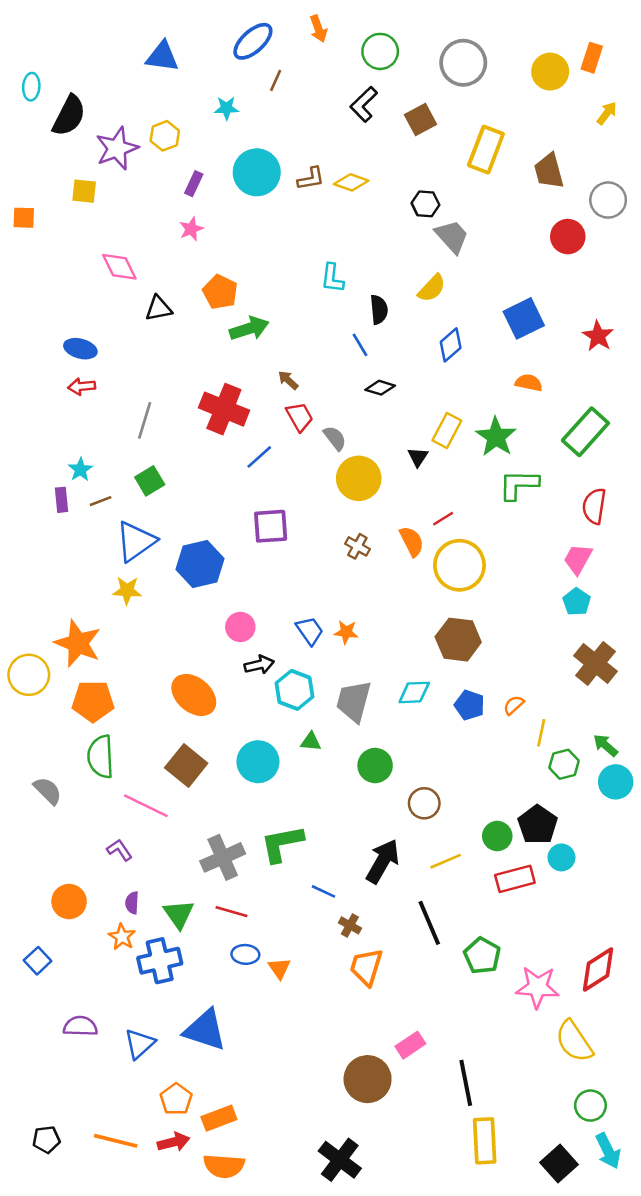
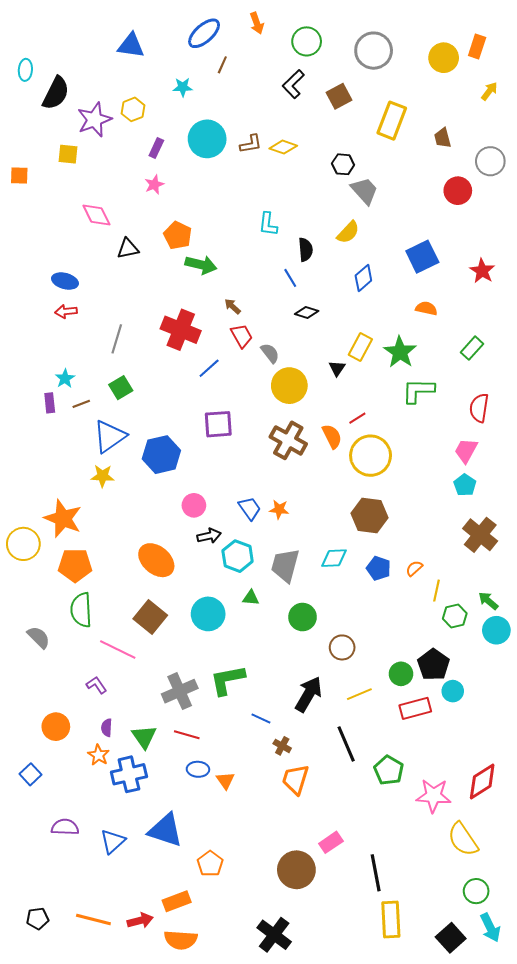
brown trapezoid: (549, 171) -> (443, 138), size x0.7
green arrow: (249, 328) -> (201, 265), turned 32
green rectangle: (585, 432) -> (472, 348), size x0.6
brown cross: (357, 546) -> (288, 440), size x1.8
orange pentagon: (176, 1099) -> (210, 864), moved

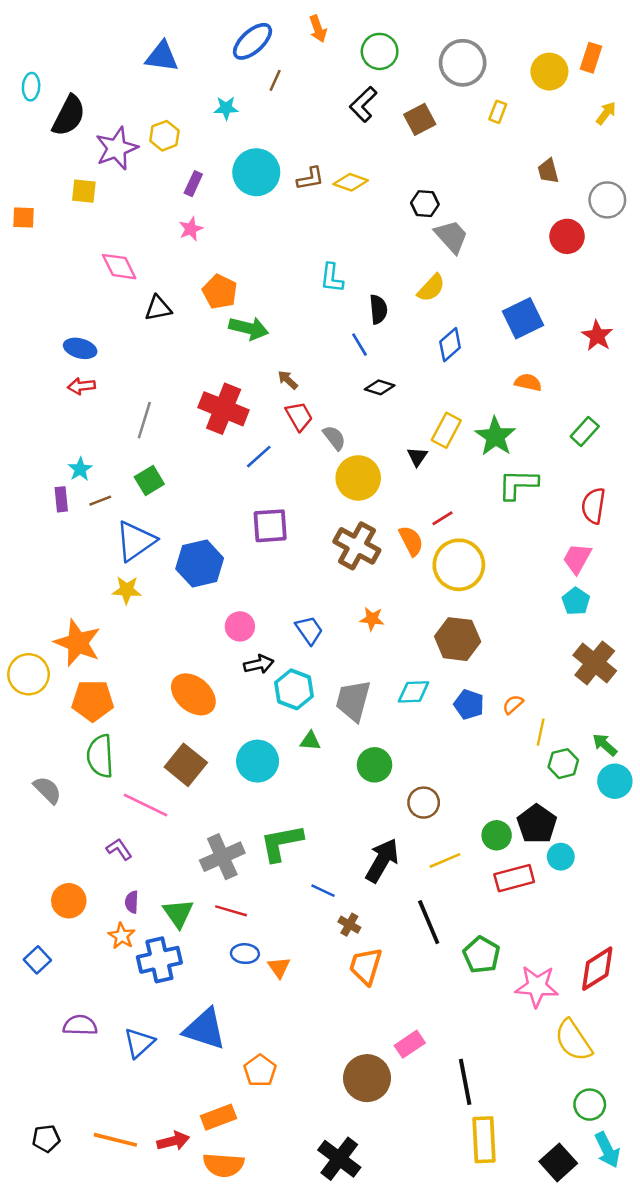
yellow rectangle: (392, 121) -> (498, 112), moved, size x0.5
orange star: (279, 509) -> (372, 619), moved

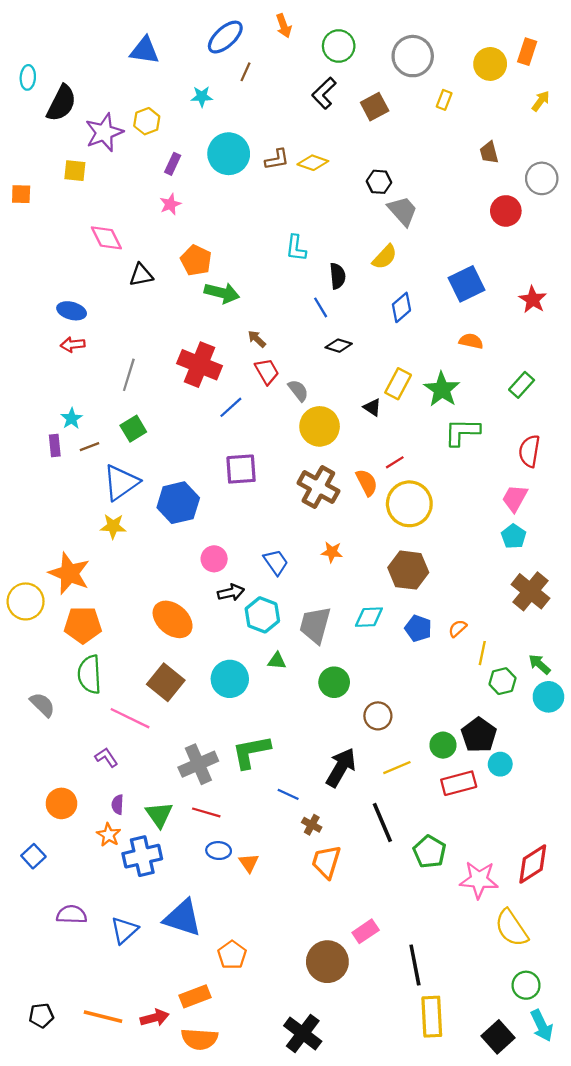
black triangle: (417, 457) -> (372, 407), turned -30

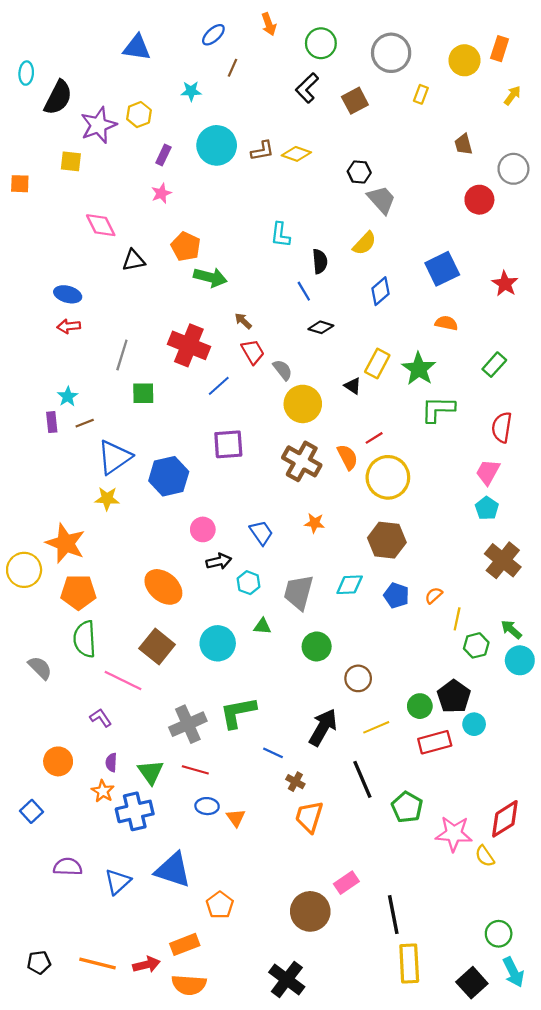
blue ellipse: (225, 37) -> (213, 35), size x0.7
green square: (133, 429) -> (143, 393), moved, turned 30
cyan hexagon: (262, 615) -> (249, 583), size x0.7
yellow semicircle: (511, 928) -> (485, 856), moved, size x0.6

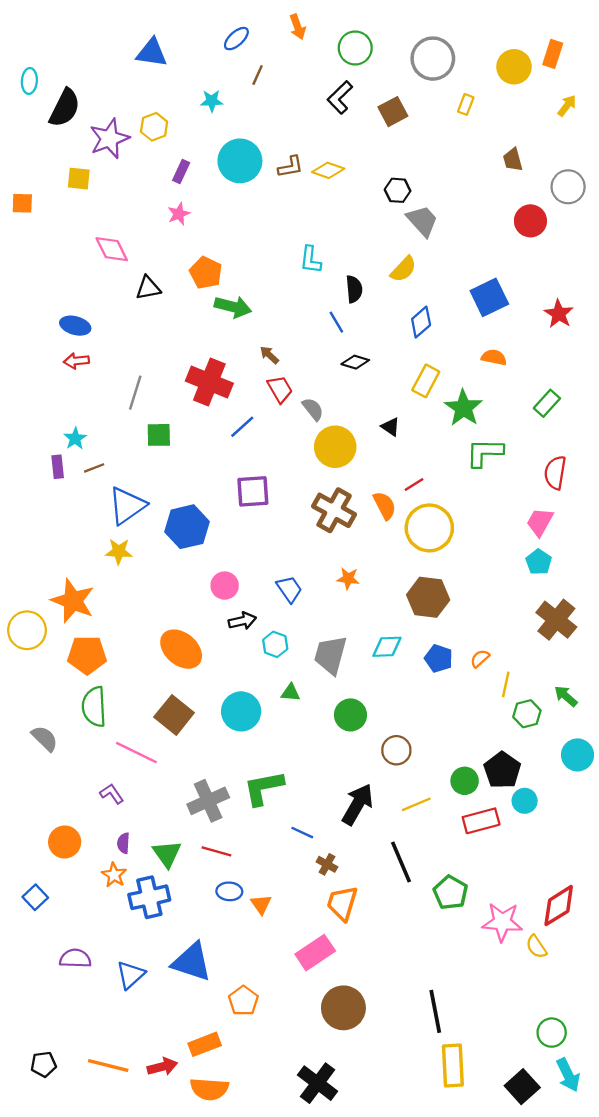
yellow rectangle: (377, 364) -> (426, 381), moved
cyan circle: (520, 660) -> (578, 755), moved
pink rectangle: (346, 883) -> (315, 953), moved, size x1.4

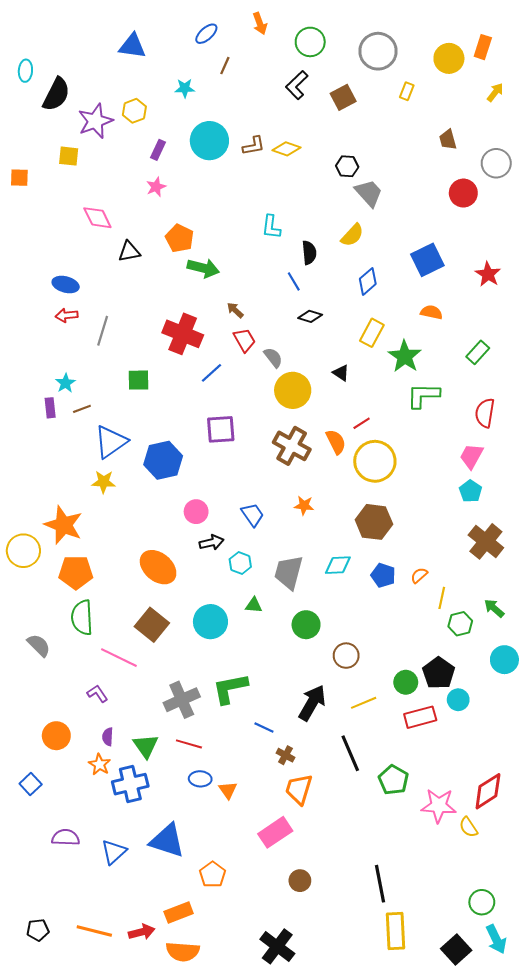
gray line: (135, 393) -> (103, 331), moved
brown circle: (343, 1008) -> (300, 881), size x0.6

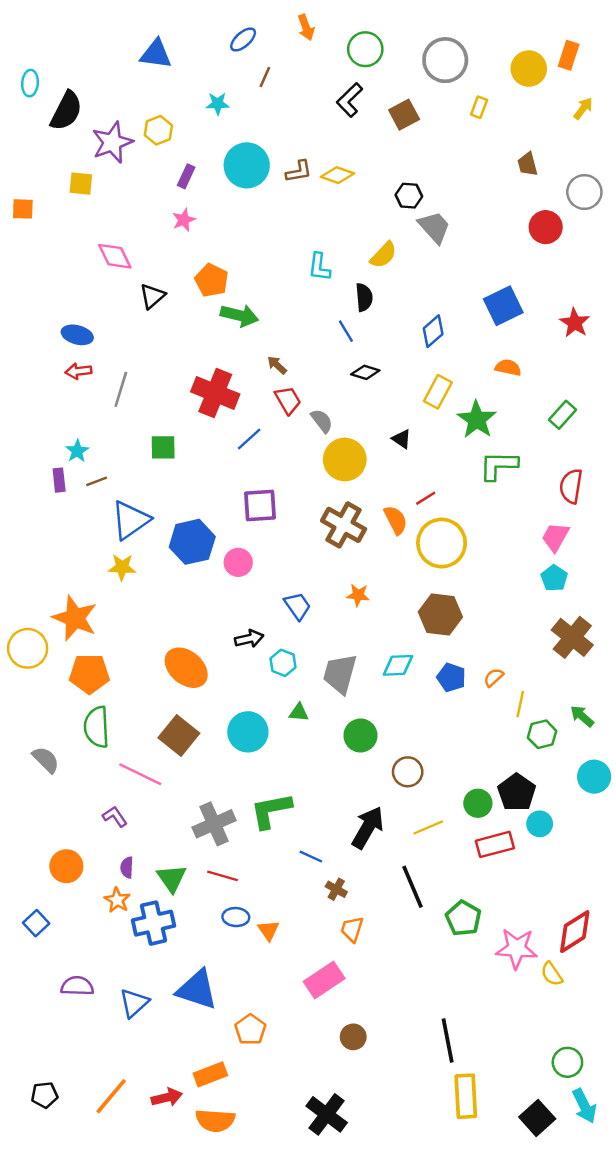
yellow semicircle: (352, 235) -> (383, 255), moved
black triangle: (129, 252) -> (152, 296), turned -30
pink circle: (196, 512) -> (238, 562), moved
orange trapezoid: (299, 789) -> (352, 929), size x0.7
orange line: (94, 931) -> (111, 1096), turned -64

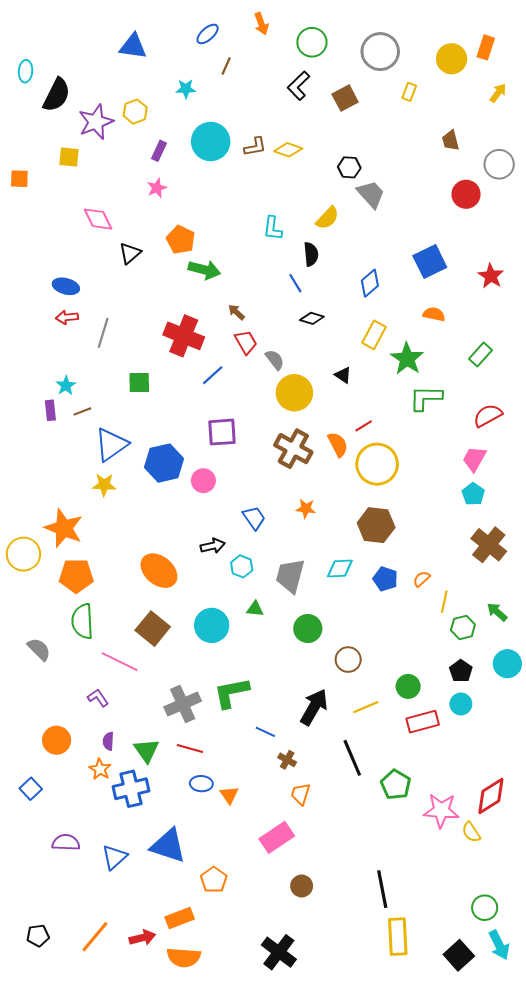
red semicircle: (571, 486) -> (488, 416), turned 52
black pentagon: (517, 792) -> (461, 671), moved, size x0.7

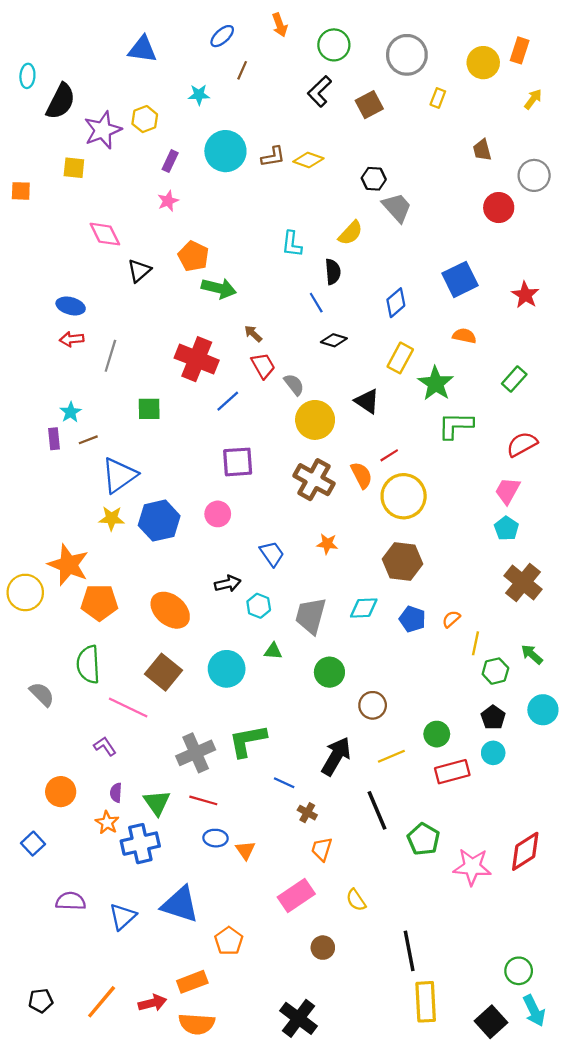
black triangle: (343, 375) -> (367, 401), size x1.4
blue hexagon: (164, 463) -> (159, 521), moved
orange pentagon: (76, 576) -> (99, 602), moved
yellow semicircle: (471, 832) -> (356, 900), moved

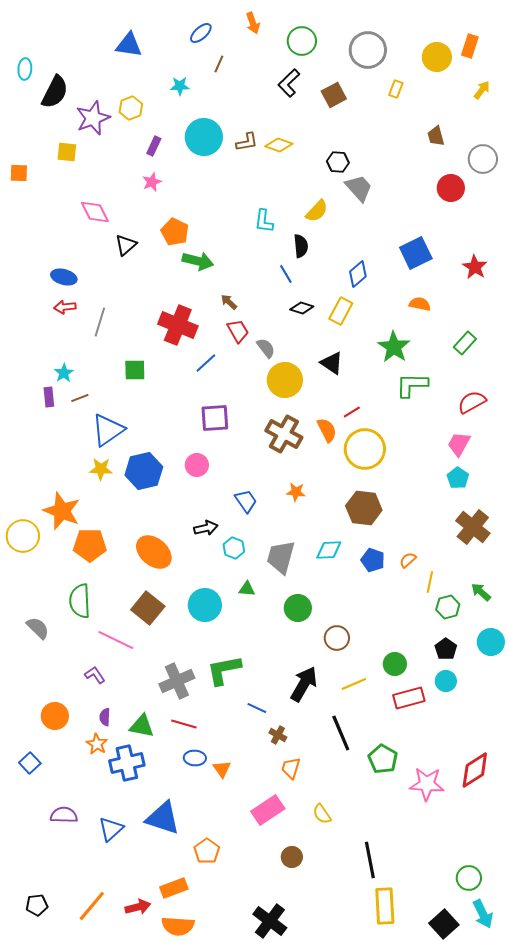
yellow rectangle: (400, 358) -> (341, 311), moved
green triangle: (157, 803) -> (142, 726), turned -44

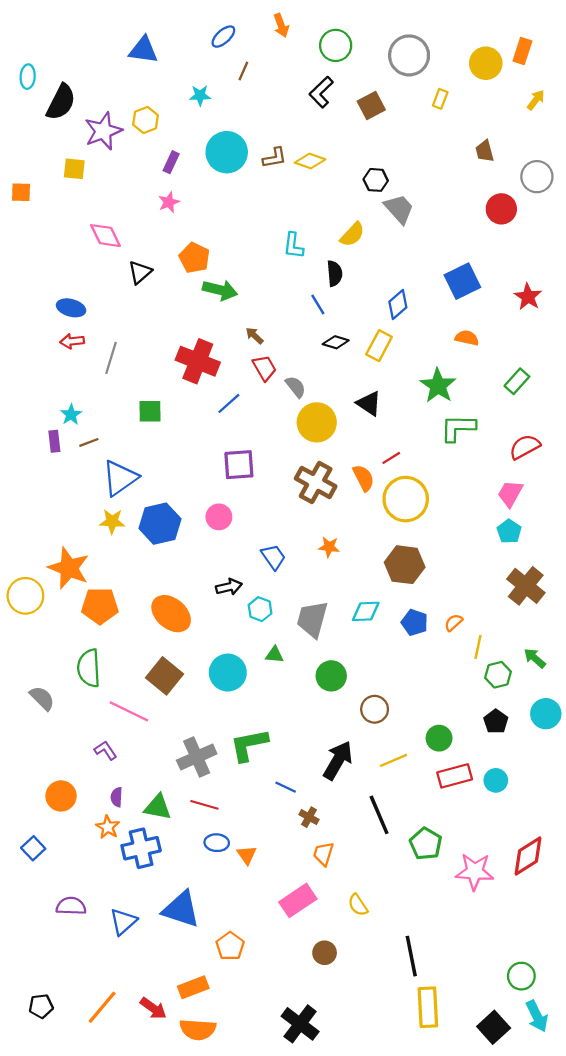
cyan circle: (446, 681) -> (496, 780), moved
red arrow: (138, 907) -> (153, 1008), turned 50

